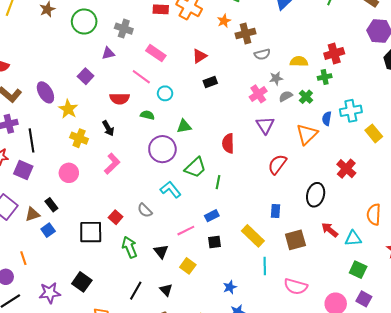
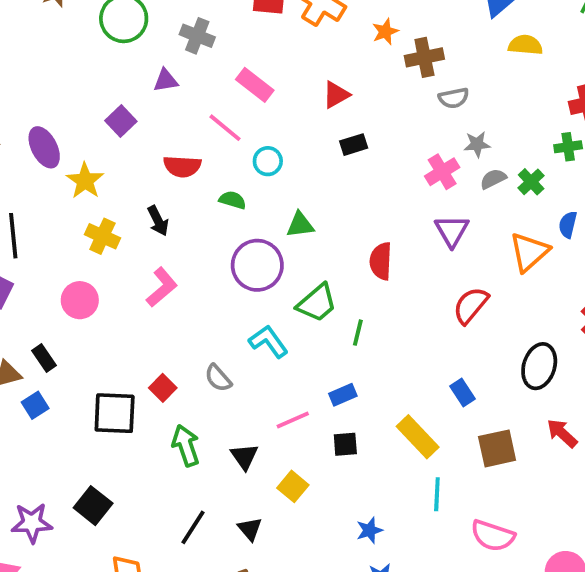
yellow semicircle: (299, 61) -> (525, 45), moved
blue rectangle: (275, 211) -> (463, 392), turned -40

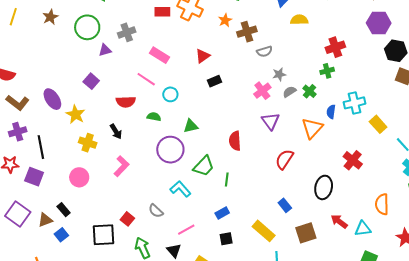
gray cross: (197, 36) -> (127, 32), turned -36
purple triangle: (166, 80) -> (105, 50), moved
pink line: (293, 420) -> (186, 230), moved

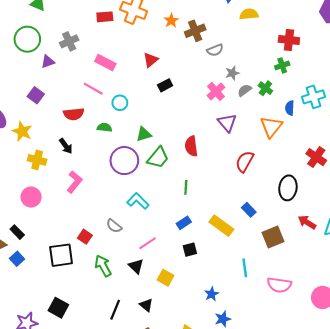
red cross: (335, 47) -> (289, 40), turned 30
green trapezoid: (204, 166) -> (158, 158), moved
yellow rectangle: (264, 231) -> (221, 226), moved

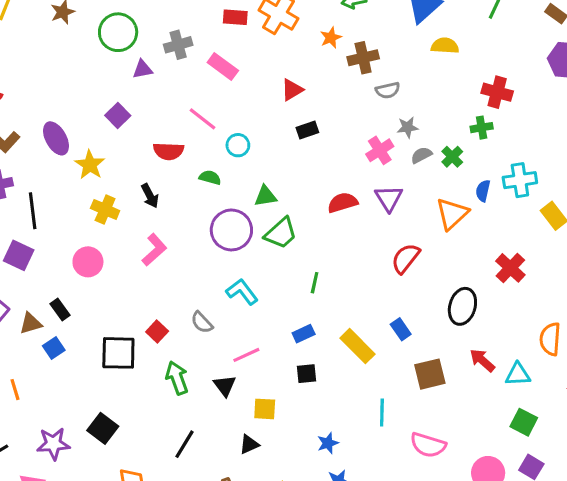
pink rectangle: (105, 62) -> (223, 67), moved
red semicircle: (191, 146) -> (343, 203), moved, turned 72
yellow square: (165, 278) -> (265, 409), turned -35
black triangle: (146, 305) -> (249, 444), moved, turned 48

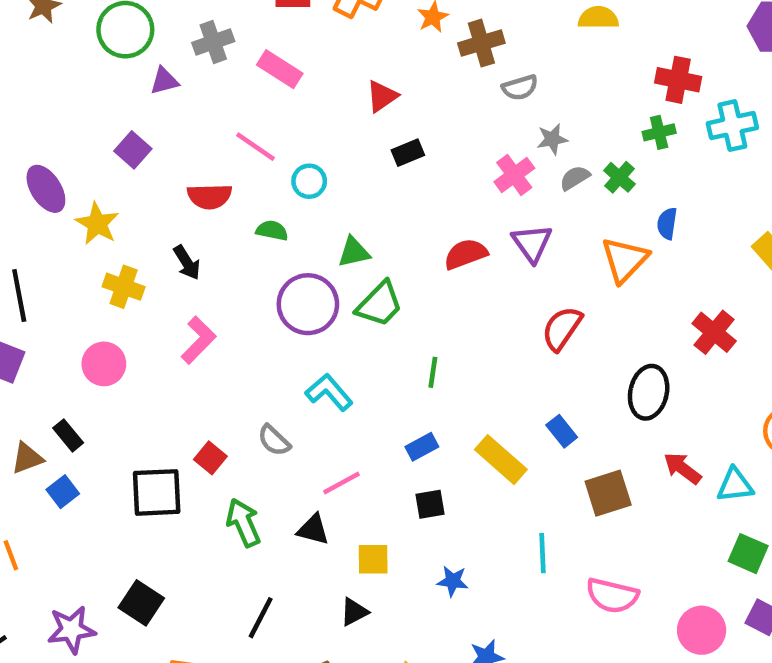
cyan cross: (520, 180) -> (732, 126), moved
black triangle: (225, 386) -> (313, 530), turned -35
blue star: (328, 443) -> (453, 581), moved, turned 30

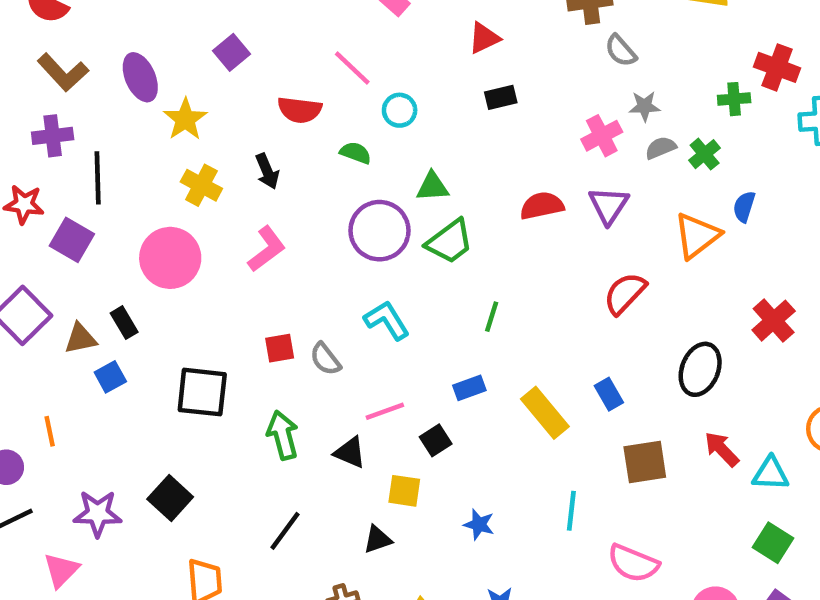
gray semicircle: (520, 88) -> (621, 51), turned 56
green cross: (659, 132) -> (734, 99), moved
pink circle: (104, 364) -> (170, 258), size x1.4
red square: (210, 458) -> (280, 348), moved, turned 32
black square: (430, 504) -> (436, 440), moved, turned -32

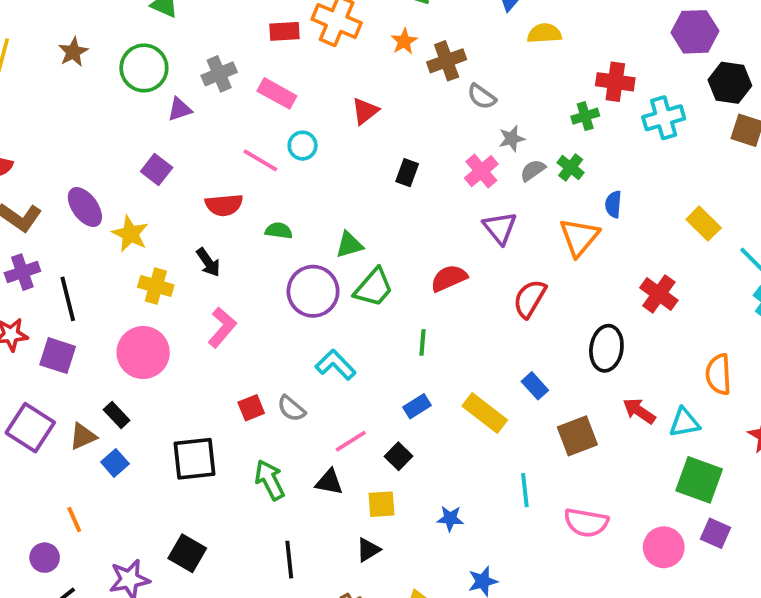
black rectangle: (501, 97) -> (407, 173), moved, turned -44
cyan circle: (400, 110) -> (303, 146), moved
red semicircle: (542, 206) -> (449, 278), moved
black line: (285, 531) -> (289, 560), turned -30
green square: (773, 543) -> (699, 480), size x1.4

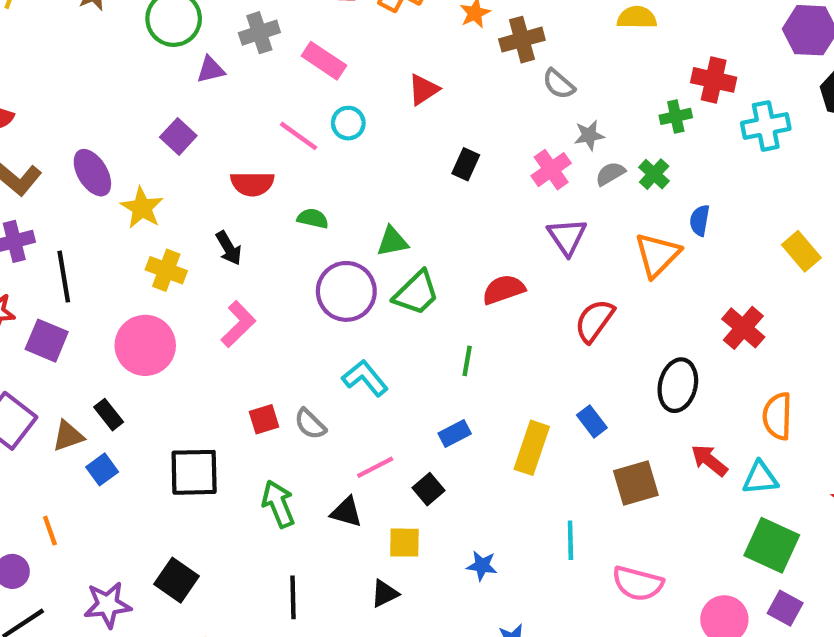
orange semicircle: (719, 374) -> (777, 416), moved
yellow rectangle: (485, 413) -> (532, 448), turned 66

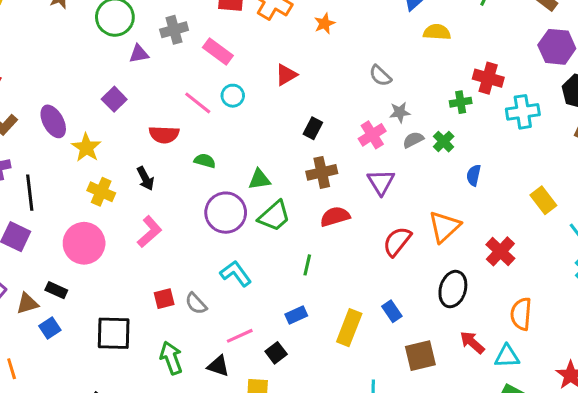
brown cross: (522, 40) -> (322, 172), moved
orange triangle: (657, 255) -> (444, 227), moved
black rectangle: (109, 415) -> (56, 290), turned -30

